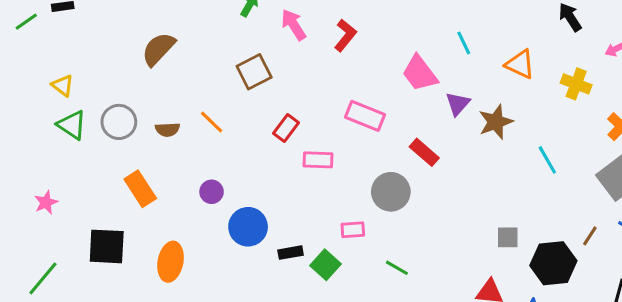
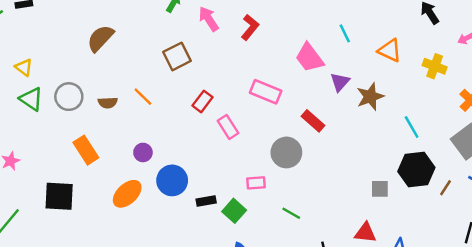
pink rectangle: (318, 160) -> (228, 127), turned 55
orange ellipse: (171, 262) -> (127, 194), moved, turned 36
black hexagon: (553, 263) -> (416, 169), moved

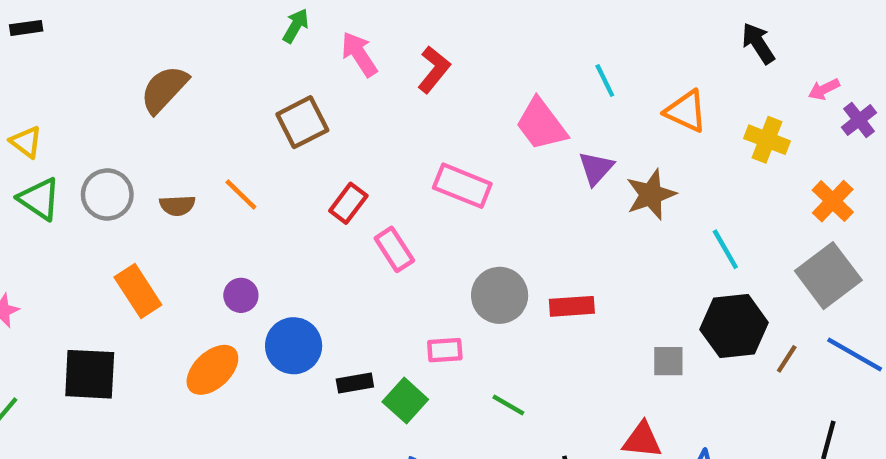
red rectangle: (313, 121) -> (572, 306), moved, turned -45

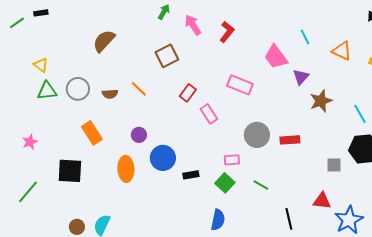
brown star: (651, 194) -> (321, 101), moved
green triangle: (39, 199) -> (47, 91), turned -40
orange ellipse: (212, 370) -> (126, 169), turned -50
green square: (405, 401) -> (225, 183), moved

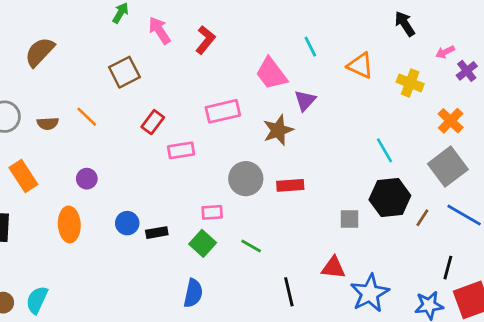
pink rectangle: (240, 85) -> (223, 111), turned -35
brown star: (321, 101) -> (278, 130), moved
pink rectangle: (209, 114) -> (181, 150), turned -66
blue circle: (163, 158) -> (127, 223), moved, size x0.7

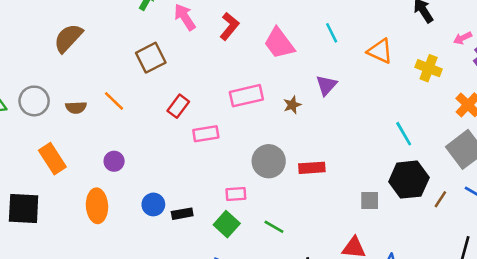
pink trapezoid: (271, 74) -> (279, 43), moved
brown star: (278, 130) -> (292, 105), moved, size x0.6

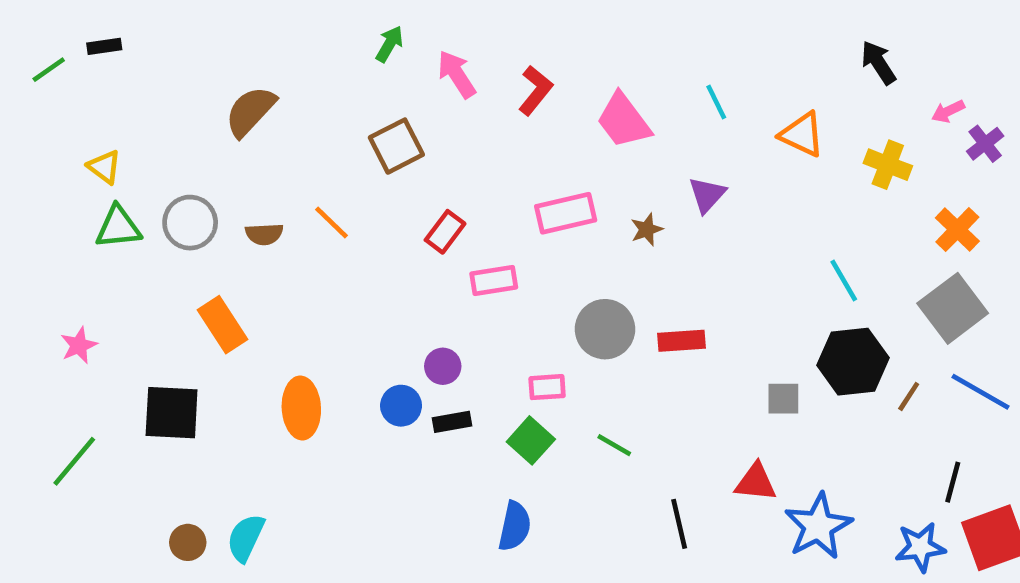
purple circle: (114, 161) -> (443, 366), moved

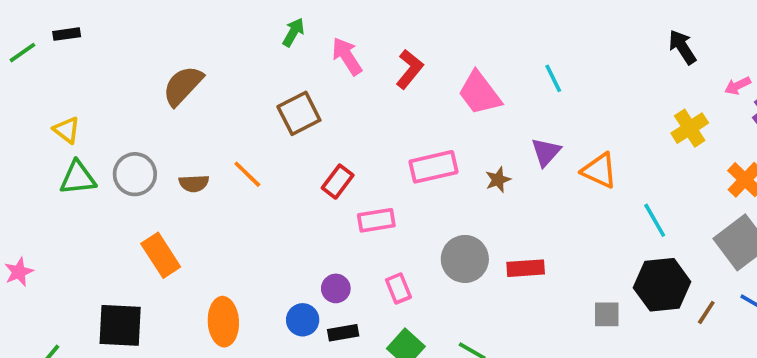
orange triangle: (802, 134) -> (599, 171), moved
yellow cross: (888, 165) -> (690, 128), turned 36
pink star: (79, 345) -> (19, 272), moved
pink rectangle: (547, 387) -> (398, 288), moved, turned 72

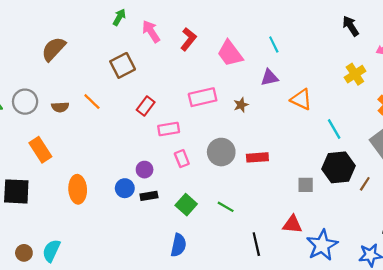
purple triangle: (546, 152) -> (269, 77), moved, turned 36
pink rectangle: (398, 288) -> (182, 159), moved

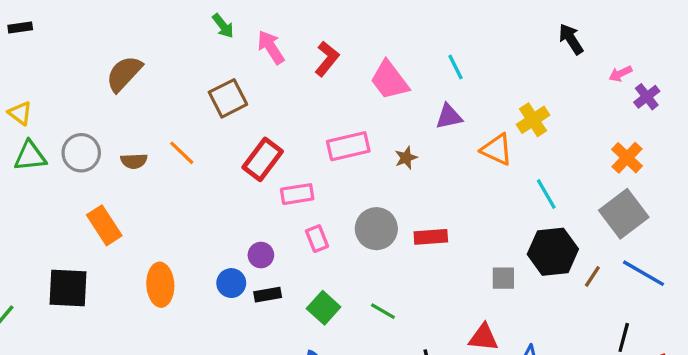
green arrow: (119, 17) -> (223, 26), turned 112
yellow cross: (355, 74) -> (533, 120), moved
red rectangle: (146, 106) -> (263, 159), size x1.4

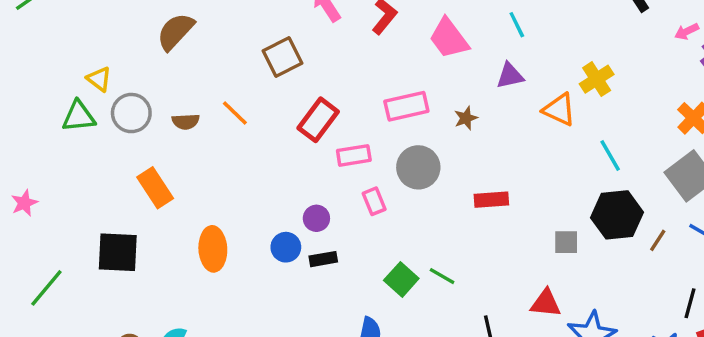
yellow triangle: (20, 113) -> (99, 79), moved
gray circle: (376, 229) -> (418, 167), moved
green square: (324, 308) -> (401, 279), moved

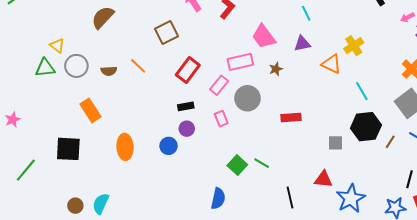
pink trapezoid: (449, 38) -> (264, 37), moved
pink rectangle: (354, 155) -> (219, 85), moved, turned -42
black rectangle: (323, 259) -> (186, 106), moved

